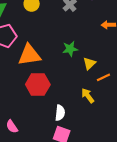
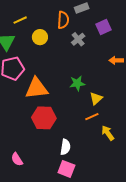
orange line: (103, 77) -> (92, 117), moved
yellow arrow: (88, 96) -> (108, 133), moved

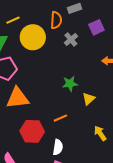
yellow circle: (40, 37) -> (33, 37), size x1.6
orange triangle: (36, 88) -> (18, 98), moved
orange line: (92, 117) -> (60, 118), moved
red hexagon: (44, 118) -> (32, 131), moved

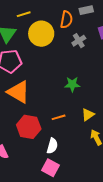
orange triangle: (18, 98) -> (18, 92), turned 30
yellow triangle: (89, 99) -> (88, 115), moved

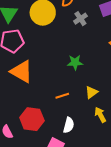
red hexagon: (29, 127) -> (32, 119), moved
white semicircle: (52, 146) -> (69, 125), moved

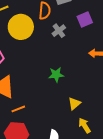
orange line: (62, 96) -> (18, 109), moved

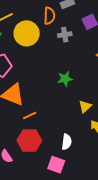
gray cross: (59, 31) -> (65, 35), turned 32

